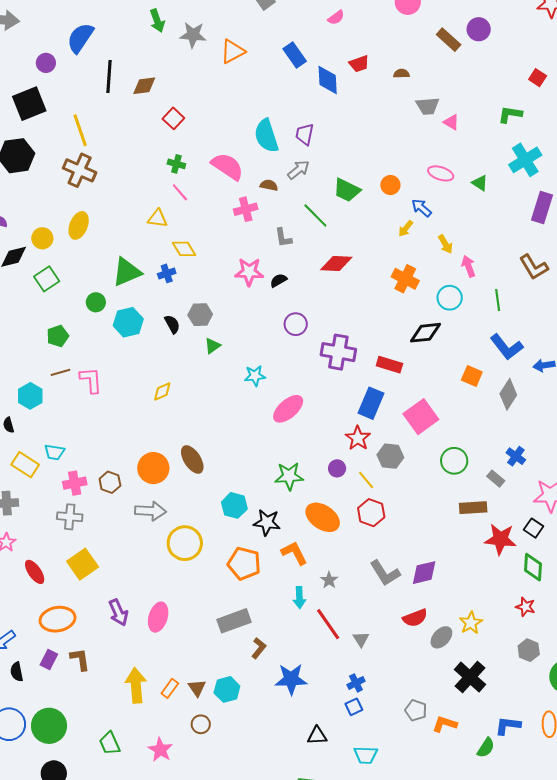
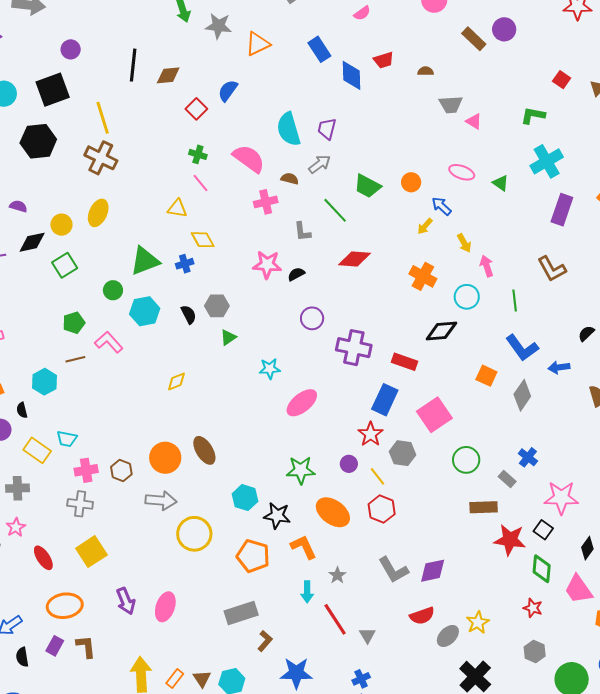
blue semicircle: (80, 38) -> (228, 91), moved, size x0.7
pink L-shape: (91, 380) -> (109, 342), moved, turned -40

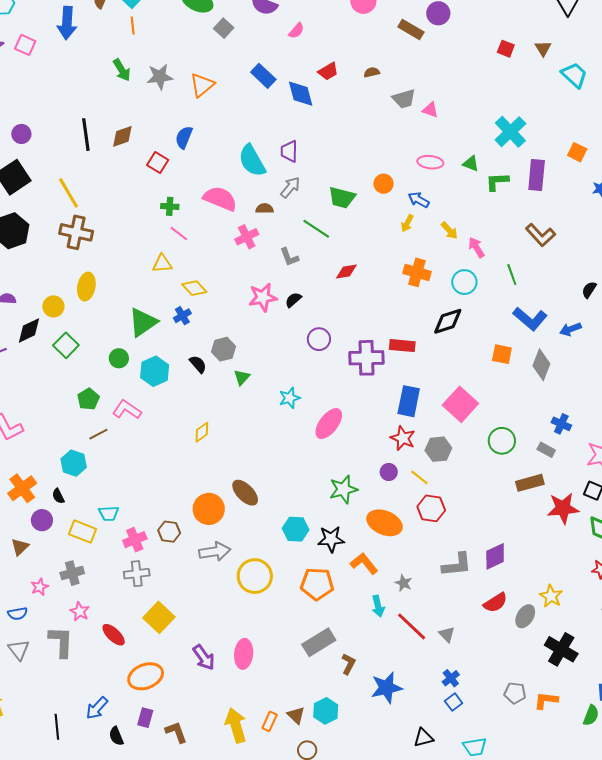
green L-shape: (533, 115) -> (497, 182), moved
red diamond: (354, 259) -> (346, 272), size x0.7
red rectangle: (404, 362) -> (402, 346), moved
gray L-shape: (393, 570) -> (457, 565), turned -52
brown L-shape: (86, 647) -> (176, 732), moved

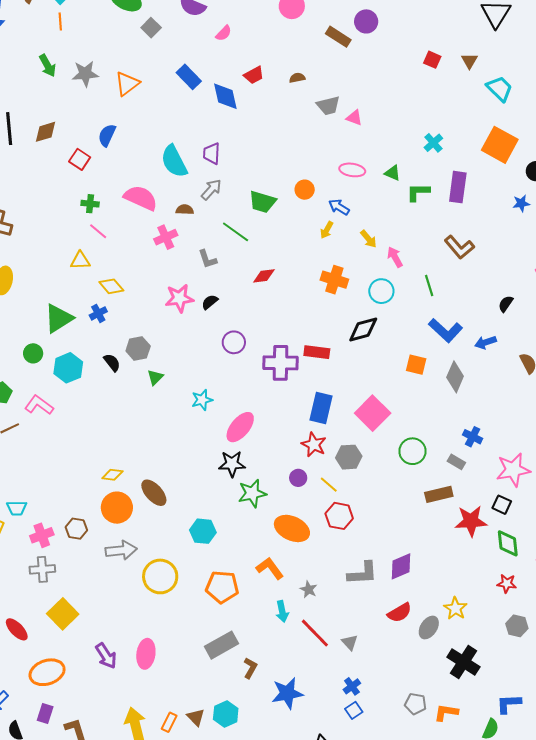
cyan cross: (510, 132) -> (433, 143), size x0.6
orange square: (577, 152) -> (500, 145), moved, size x1.8
yellow diamond: (202, 432) -> (112, 475), moved, turned 40
black star: (331, 539) -> (232, 464), moved

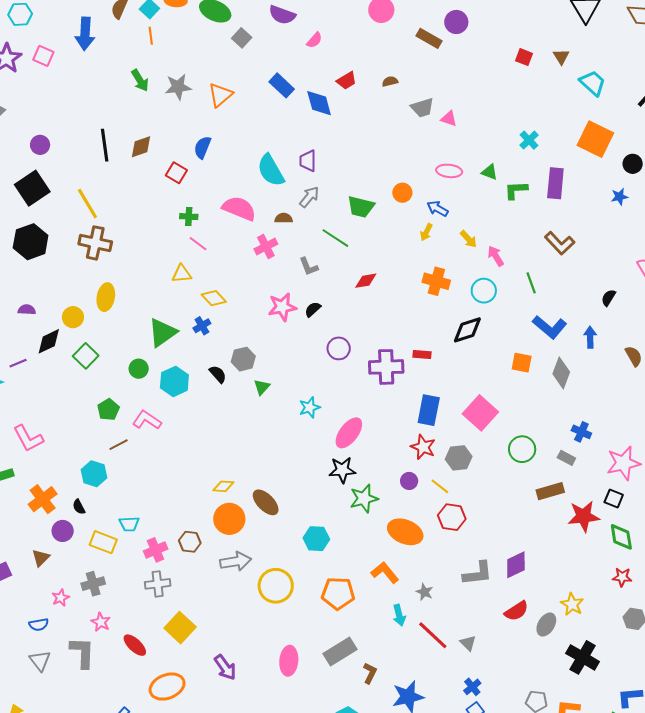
blue arrow: (486, 342) -> (590, 337), turned 110
red rectangle: (317, 352) -> (422, 355), size x0.7
pink ellipse: (146, 654) -> (289, 661), moved

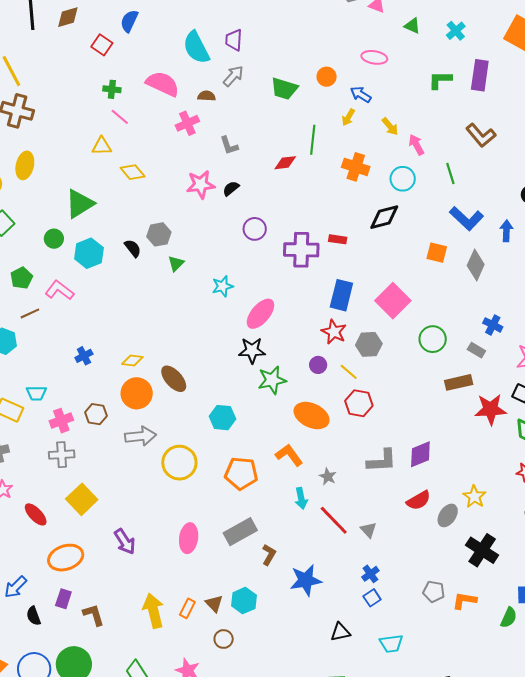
green triangle: (490, 172) -> (412, 26), moved
green line: (335, 238) -> (313, 140), moved, turned 60
blue cross: (202, 326) -> (84, 356), moved

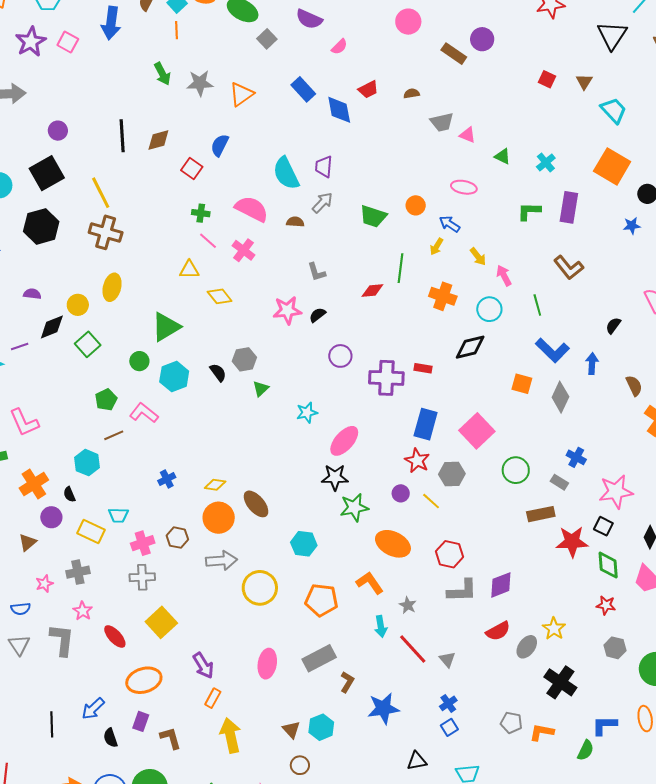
pink cross: (187, 123) -> (243, 250), moved, turned -30
red hexagon: (359, 403) -> (449, 554), moved
orange rectangle: (187, 608) -> (213, 698), moved

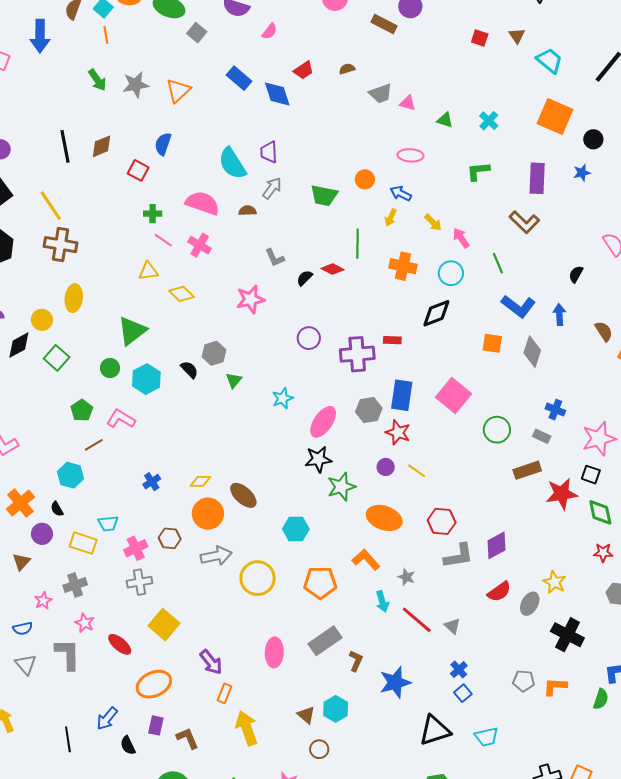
purple rectangle: (569, 207) -> (537, 178), moved
red diamond: (372, 290) -> (333, 269), turned 40
black semicircle: (317, 315) -> (305, 278), moved
gray hexagon: (452, 474) -> (369, 410), moved
black triangle: (417, 761) -> (435, 730), size x1.6

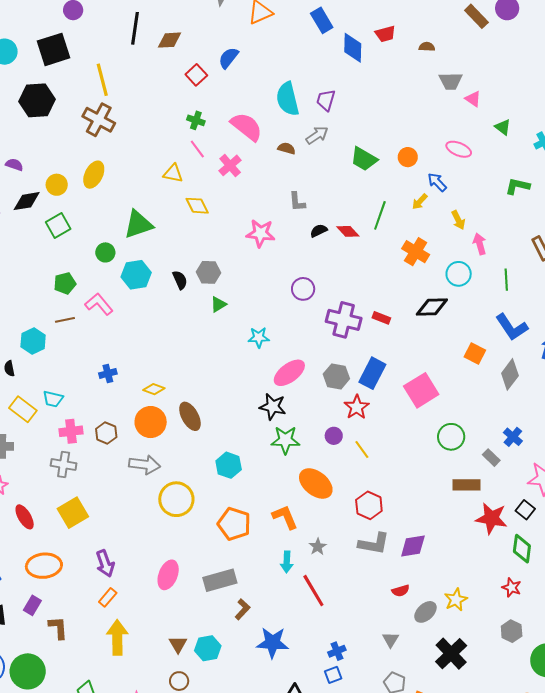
red semicircle: (499, 592) -> (401, 591), size x0.7
gray triangle: (452, 626) -> (391, 640), moved

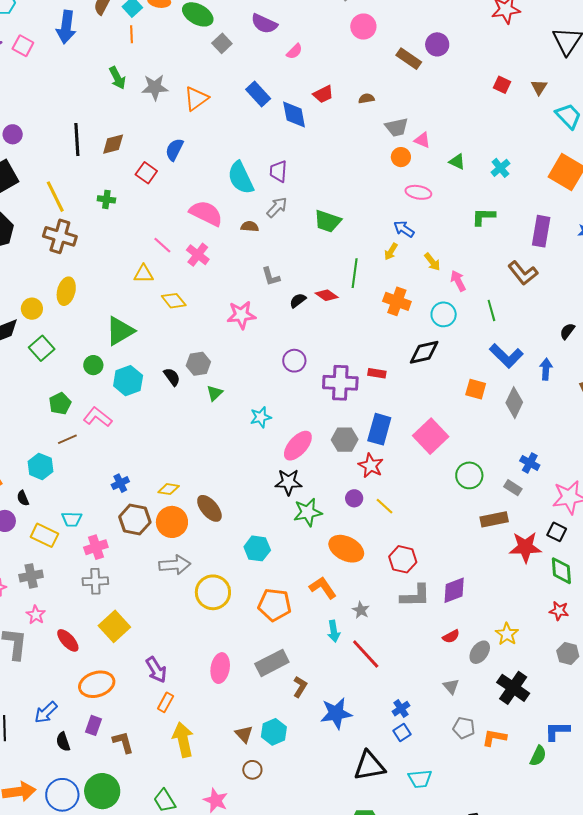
green cross: (196, 120) -> (106, 199), moved
orange circle: (408, 157) -> (401, 157), moved
brown hexagon: (106, 433) -> (135, 520), moved, size x1.4

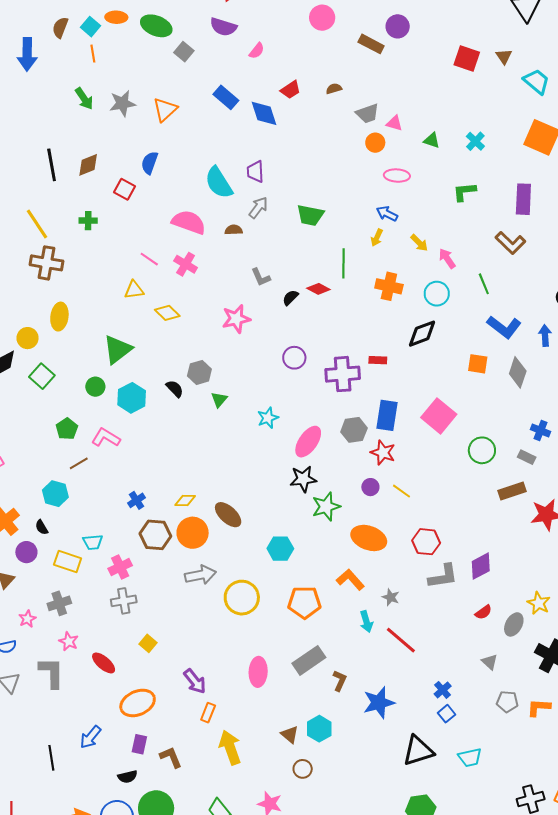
red square: (502, 85) -> (467, 59), size x1.5
yellow square: (114, 626) -> (148, 643), size x0.6
black semicircle: (63, 742) -> (127, 777), moved, turned -78

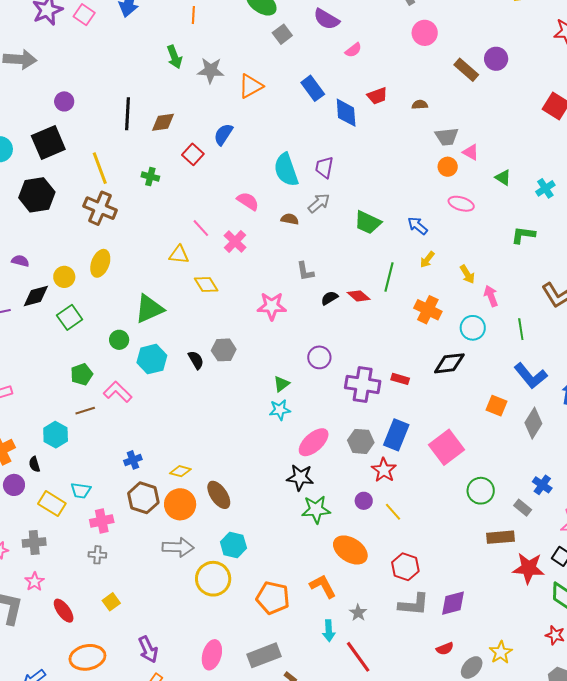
blue arrow: (387, 214) -> (418, 226), moved
pink semicircle: (189, 222) -> (248, 201), size x0.7
green triangle: (219, 400) -> (281, 384), moved
cyan hexagon: (280, 549) -> (233, 545), moved
gray cross: (124, 601) -> (97, 555), size x0.7

